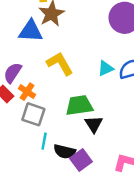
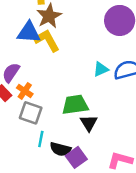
yellow L-shape: (60, 64) -> (47, 40), moved

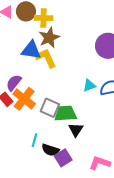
orange cross: (25, 91) -> (24, 99), size x1.6
gray square: (31, 113) -> (50, 108), moved

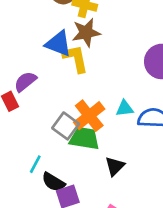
orange cross: (24, 99) -> (89, 116), moved
black triangle: (76, 130) -> (115, 166), moved

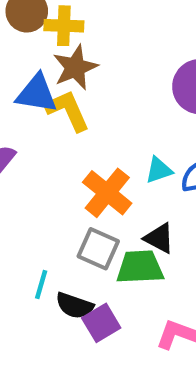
gray square: (66, 126) -> (98, 249), moved
green trapezoid: (84, 138) -> (140, 267), moved
black triangle: (115, 166) -> (159, 238), moved, turned -35

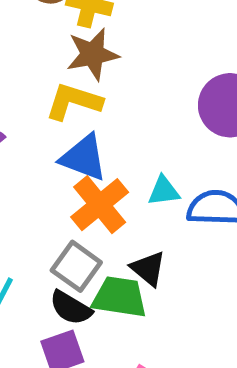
blue triangle: (37, 93) -> (84, 158), moved
yellow L-shape: (68, 110) -> (74, 102), turned -60
black semicircle: (74, 306) -> (71, 308), moved

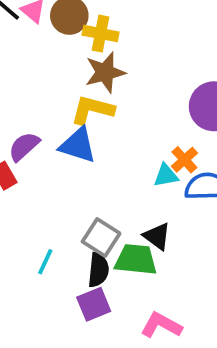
blue triangle: (84, 158) -> (78, 145), moved
orange cross: (100, 205) -> (184, 160), moved, size x0.6
black semicircle: (71, 308) -> (98, 270), turned -112

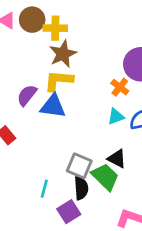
purple semicircle: (24, 147) -> (27, 95), moved
orange cross: (184, 160) -> (120, 87), moved
green trapezoid: (136, 260) -> (105, 177), turned 48
purple square: (94, 304) -> (69, 212), moved

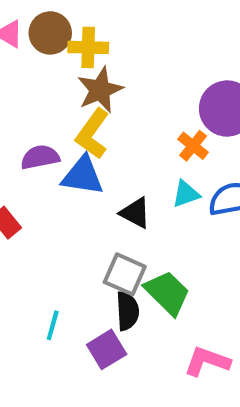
yellow L-shape: (59, 81) -> (92, 134), turned -60
purple semicircle: (27, 95) -> (40, 157), turned 40
black triangle: (117, 159) -> (135, 213), moved
cyan line: (44, 189) -> (53, 325), moved

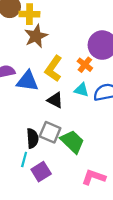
yellow L-shape: (92, 134) -> (54, 69), moved
cyan triangle: (186, 194) -> (81, 90), turned 35
black semicircle: (127, 311) -> (32, 138), moved
cyan line: (53, 325) -> (24, 159), moved

